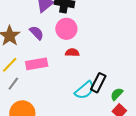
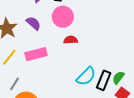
black rectangle: (98, 83) -> (104, 80), moved
gray line: (13, 84) -> (14, 84), moved

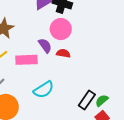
purple semicircle: (33, 23) -> (45, 46), moved
cyan semicircle: (86, 76) -> (44, 90), moved

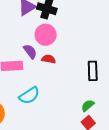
black rectangle: (87, 100) -> (93, 71), moved, turned -36

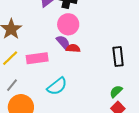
purple semicircle: (30, 51) -> (63, 42), moved

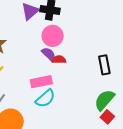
pink rectangle: (37, 58) -> (41, 82), moved
green semicircle: (116, 91) -> (104, 100), size x1.6

